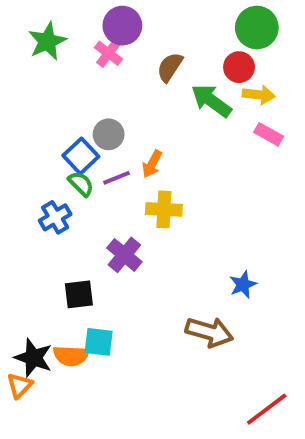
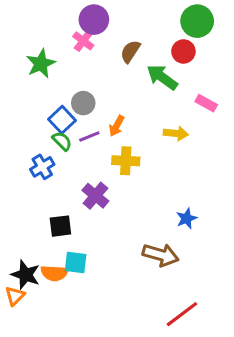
green star: (47, 41) -> (41, 64), moved
yellow arrow: (259, 95) -> (176, 133), moved
red line: (267, 409) -> (182, 314), moved

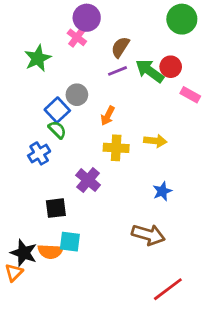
red circle: (183, 51) -> (171, 67), moved
yellow arrow: (176, 133) -> (155, 141), moved
purple line: (89, 136) -> (117, 71), moved
blue star: (186, 218) -> (162, 191), moved

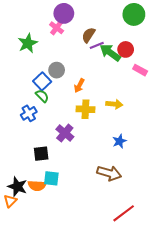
purple line: (117, 71) -> (97, 45), moved

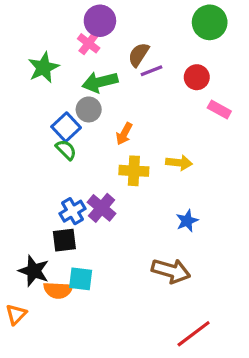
green arrow: (110, 53) -> (100, 82), moved, turned -50
blue cross: (29, 113) -> (72, 211), moved
black star: (17, 187) -> (34, 271), moved

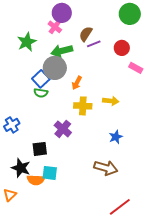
gray circle: (89, 109) -> (55, 68), size x1.5
green semicircle: (66, 150) -> (41, 93), turned 144
blue cross: (72, 211) -> (12, 125), moved

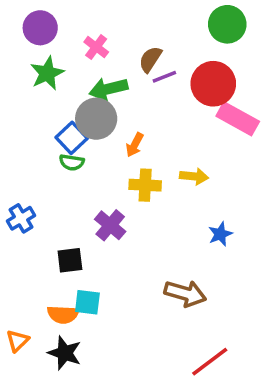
purple circle: (62, 13) -> (40, 28), moved
red circle: (122, 48) -> (213, 84), size x1.6
pink rectangle: (136, 68) -> (238, 119), size x1.6
blue star: (116, 137) -> (220, 234), moved
black star: (21, 168) -> (65, 353), moved

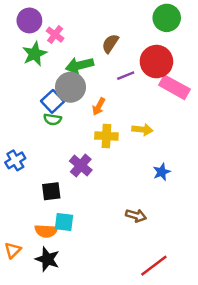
pink cross: (96, 47) -> (55, 35), moved
purple line: (164, 77) -> (126, 76), moved
brown arrow: (185, 293) -> (136, 216), size x0.7

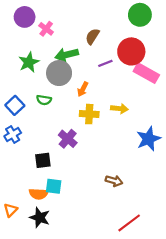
green star: (35, 54) -> (29, 62), moved
blue square: (53, 101) -> (15, 105), moved
blue star: (162, 172) -> (149, 139), moved, size x1.6

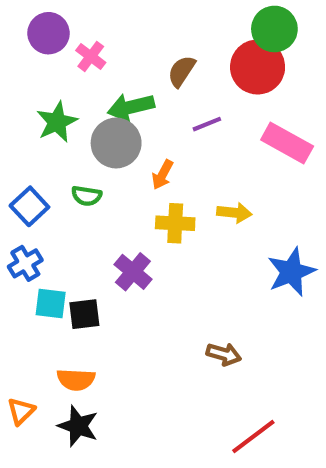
red circle: (131, 51) -> (258, 67), moved
cyan square: (54, 186) -> (51, 303), moved

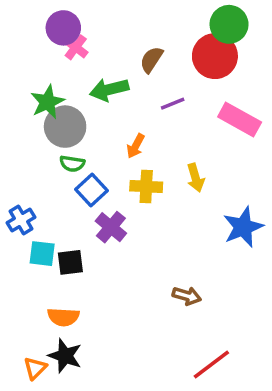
purple circle: (48, 33) -> (63, 28), moved
gray circle: (116, 143) -> (65, 127), moved
blue square: (29, 206) -> (92, 190), moved
yellow arrow: (234, 213) -> (196, 178), turned 68
orange triangle: (21, 411) -> (35, 368), moved

